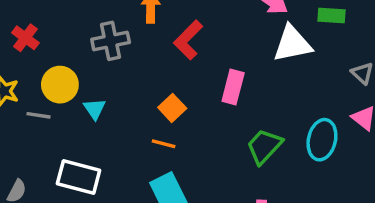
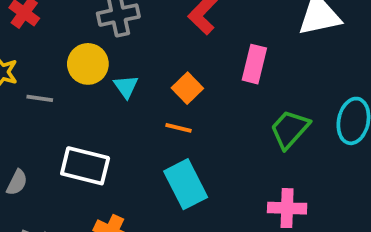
yellow circle: (60, 85) -> (88, 64), moved
cyan triangle: (95, 109) -> (126, 87), moved

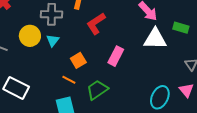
cyan triangle: (126, 87) -> (53, 40), moved
green trapezoid: (290, 129) -> (97, 90), moved

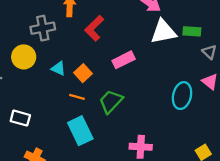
green rectangle: (181, 28) -> (192, 31), moved
cyan triangle: (53, 40) -> (58, 68), moved, turned -32
pink rectangle: (116, 56) -> (124, 60), turned 48
white rectangle: (16, 88) -> (20, 118), size x0.7

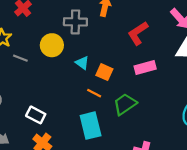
red L-shape: (94, 28) -> (138, 33), moved
orange square: (83, 73) -> (104, 72), turned -35
white rectangle: (20, 118) -> (36, 115), moved

